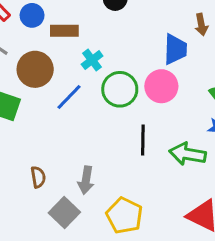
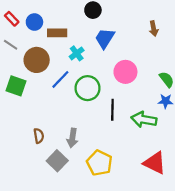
blue trapezoid: (175, 49) -> (105, 38), moved, turned -150
green circle: (120, 89) -> (88, 88), moved

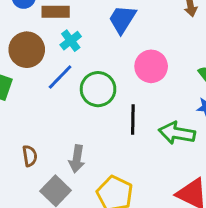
cyan cross: (77, 53) -> (71, 41), moved

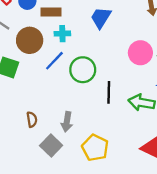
cyan cross: (71, 41) -> (62, 34), turned 35
pink circle: (151, 66) -> (140, 53), moved

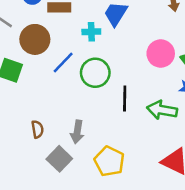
cyan cross: (62, 34) -> (91, 32), moved

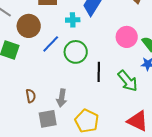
green arrow: (162, 110) -> (128, 81), turned -140
gray square: (59, 159) -> (48, 119), turned 36

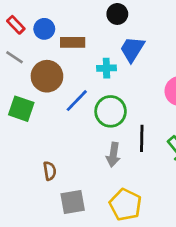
gray arrow: (62, 98) -> (113, 155), moved

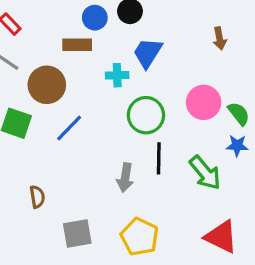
blue circle: (44, 29) -> (95, 18), moved
blue line: (77, 101) -> (69, 128), moved
green circle: (111, 111) -> (146, 115), moved
brown semicircle: (50, 171) -> (37, 197), moved

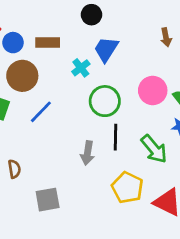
blue circle: (95, 18) -> (13, 43), moved
cyan cross: (117, 75) -> (81, 68), turned -36
yellow pentagon: (140, 237) -> (127, 188), moved

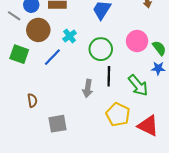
cyan cross: (81, 68) -> (70, 36), moved

